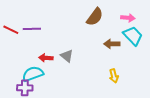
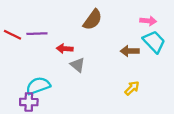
brown semicircle: (95, 17) -> (93, 20), moved
red arrow: (46, 58) -> (65, 49), moved
yellow arrow: (114, 76) -> (132, 88), turned -120

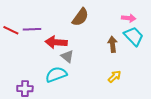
red arrow: (65, 49) -> (56, 42), size x1.5
brown arrow: (130, 51) -> (113, 44), turned 84
cyan semicircle: (38, 86) -> (56, 74), moved

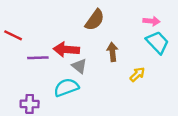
purple line: (32, 29) -> (38, 58), moved
brown arrow: (113, 44) -> (112, 52), moved
yellow arrow: (115, 77) -> (137, 74), moved

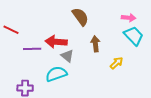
brown semicircle: (95, 20) -> (80, 17), turned -72

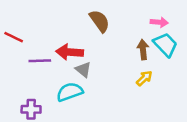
brown arrow: (95, 44) -> (143, 50), moved

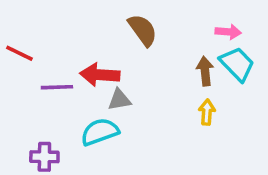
gray triangle: (83, 69) -> (119, 100), turned -49
yellow arrow: (144, 78) -> (207, 112), turned -42

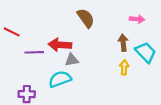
cyan trapezoid: (237, 64) -> (146, 52), moved

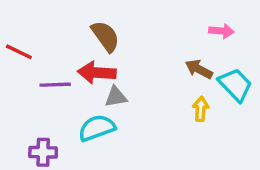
brown semicircle: (86, 18) -> (105, 36), moved
brown arrow: (123, 43) -> (199, 69), turned -56

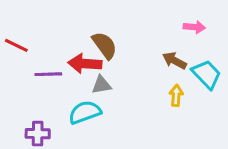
brown semicircle: (105, 36) -> (105, 45), moved

